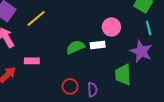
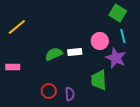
pink circle: (111, 27) -> (100, 41), moved

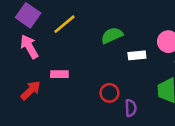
green semicircle: (54, 54) -> (112, 35), moved
red circle: (49, 91) -> (109, 93), moved

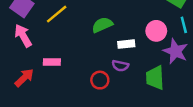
purple semicircle: (131, 108) -> (120, 66), moved, turned 105

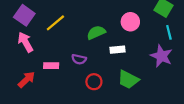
pink circle: (156, 31) -> (130, 22), moved
purple semicircle: (120, 66) -> (79, 59), moved
green trapezoid: (155, 78) -> (128, 80), moved, turned -60

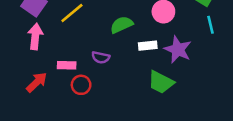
pink arrow: (25, 42) -> (35, 36), turned 36
purple star: (161, 56) -> (178, 50), moved
red circle: (94, 82) -> (81, 85), moved

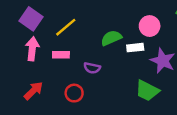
white rectangle: (148, 46) -> (135, 48), moved
pink rectangle: (67, 65) -> (61, 55), moved

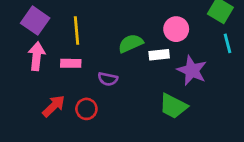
yellow line: (66, 27) -> (76, 31), turned -55
red arrow: (33, 91) -> (54, 106), moved

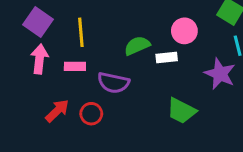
purple star: (192, 70) -> (220, 74), moved
purple semicircle: (108, 79) -> (113, 83), size x1.5

